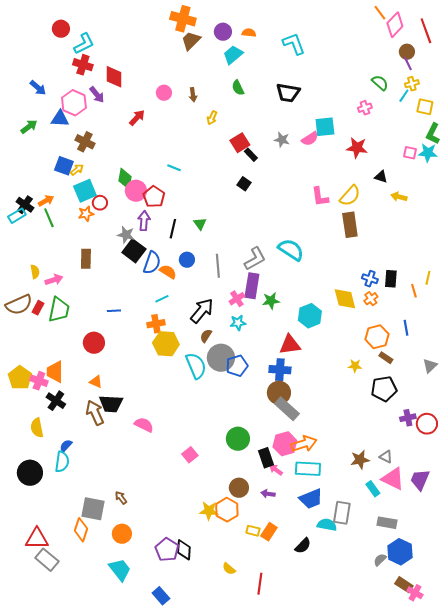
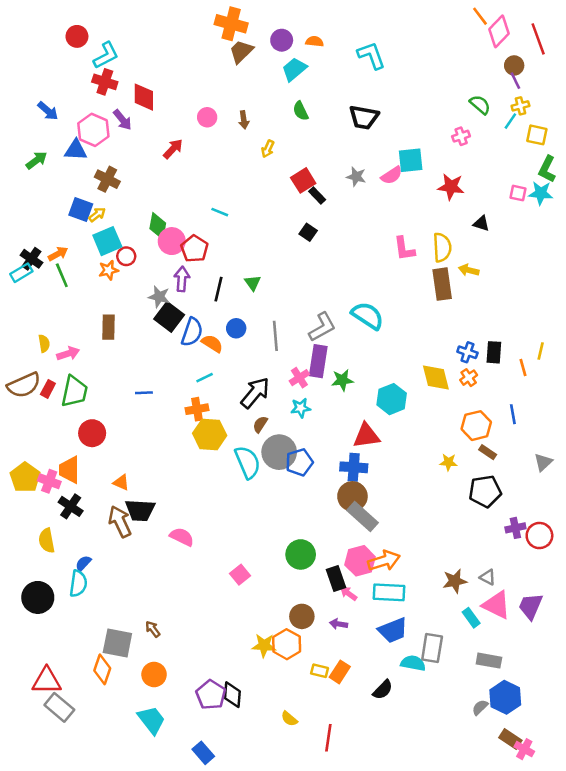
yellow semicircle: (350, 196) -> (442, 247), turned -45
yellow arrow: (399, 197) -> (469, 270), moved
red circle: (94, 343) -> (92, 433), moved

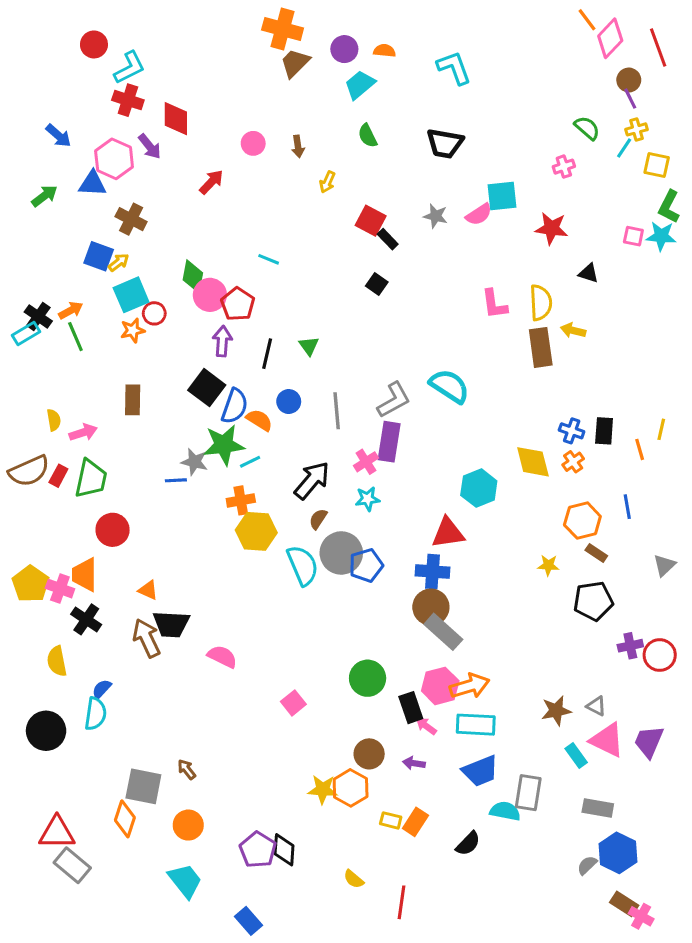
red square: (303, 180) -> (371, 221), turned -30
gray star: (159, 297) -> (194, 462), moved
green star: (342, 380) -> (224, 445), moved, size x1.5

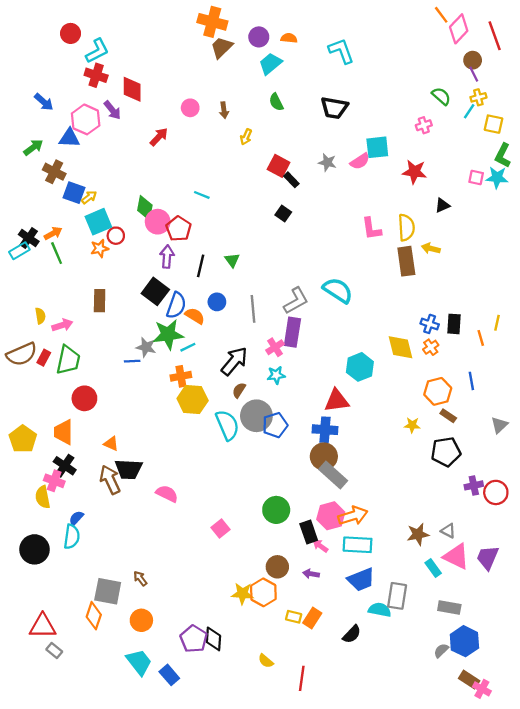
brown cross: (131, 219) -> (54, 172), moved
black triangle: (589, 273) -> (442, 205), turned -42
pink cross: (60, 589) -> (54, 481), moved
gray rectangle: (72, 865) -> (54, 651), size x0.6
blue rectangle: (249, 921) -> (169, 675), moved

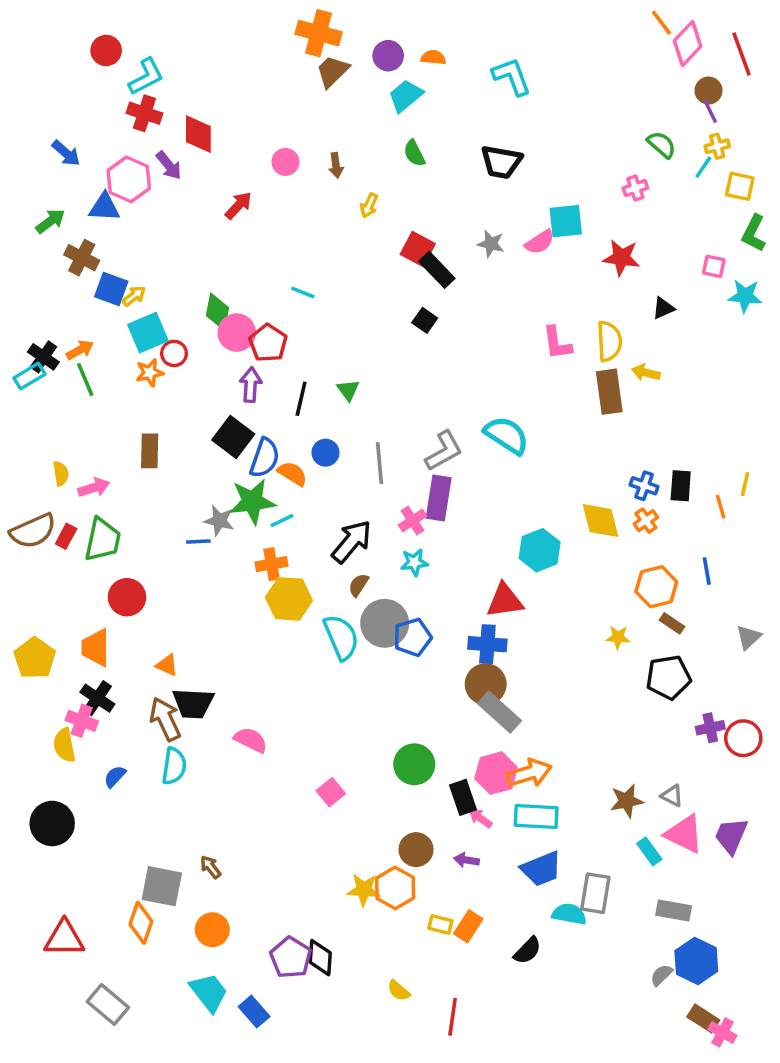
cyan star: (497, 178) -> (745, 296), moved
black rectangle: (291, 180) -> (437, 270), size x1.5
cyan semicircle: (72, 537) -> (174, 766), moved
gray rectangle: (54, 651) -> (108, 1005), moved, size x1.6

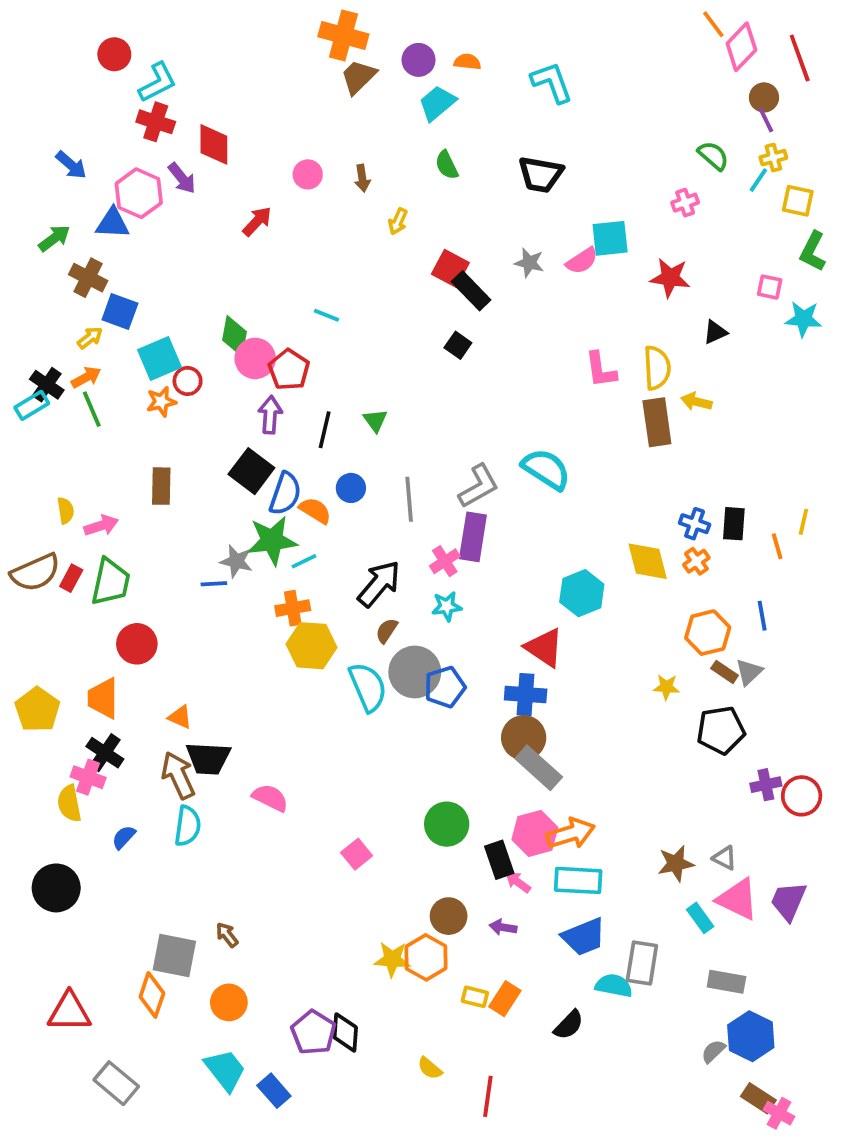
yellow arrow: (134, 296) -> (90, 338), moved
red triangle: (505, 601) -> (544, 648), turned 42
gray triangle: (749, 637) -> (749, 672), moved

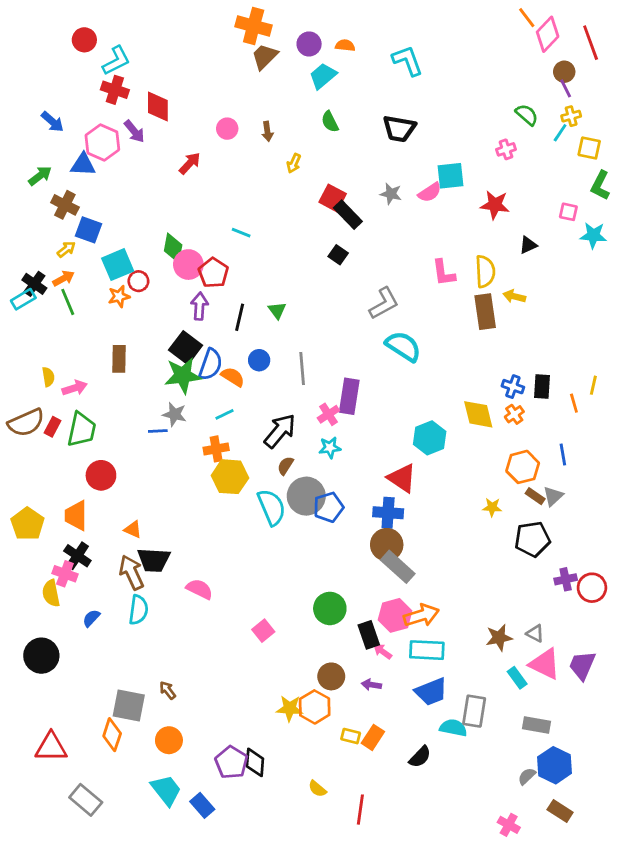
gray L-shape: (479, 486) -> (384, 303), moved
green star: (272, 541) -> (183, 375), moved
pink cross: (779, 1113) -> (509, 825), moved

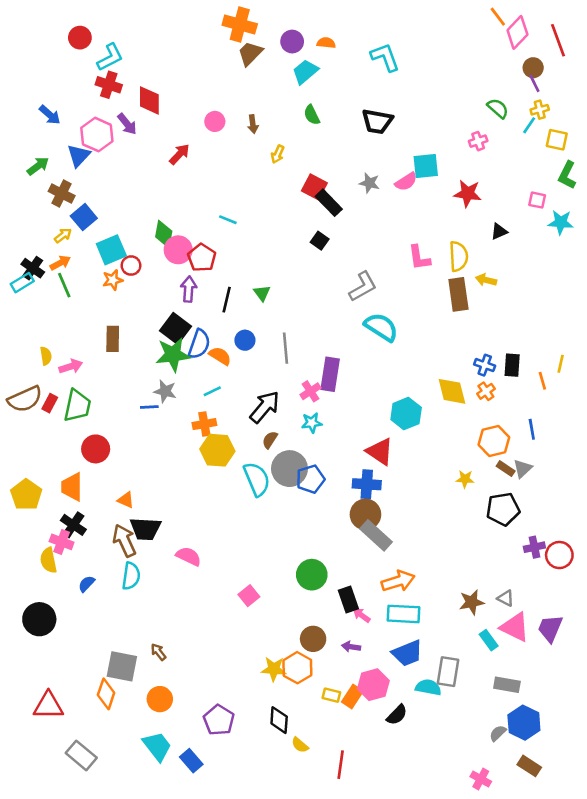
blue triangle: (83, 165) -> (79, 155), turned -50
blue square: (89, 230) -> (84, 217), turned 30
pink hexagon: (395, 615) -> (373, 685), moved
black diamond: (255, 762) -> (279, 720), moved

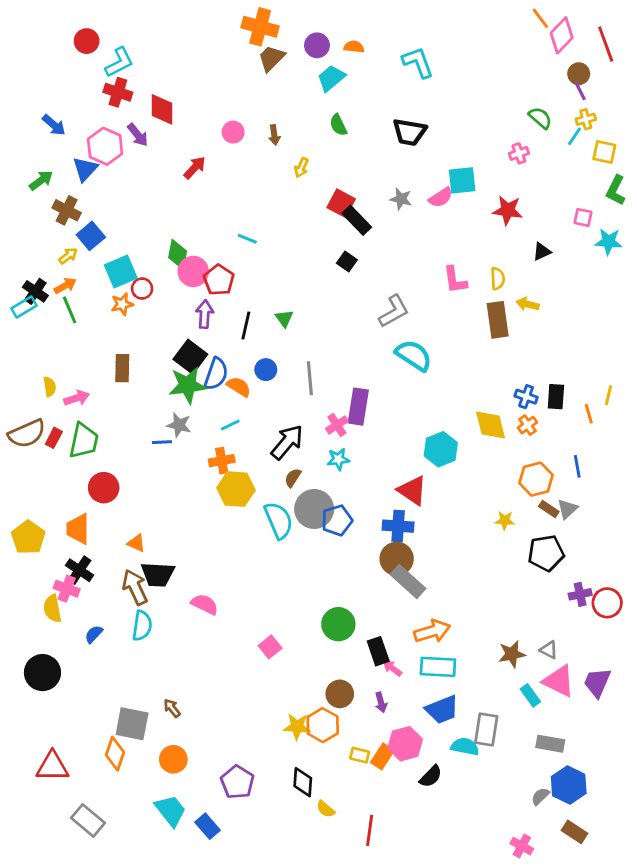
yellow semicircle: (458, 256) -> (498, 279), size x0.7
purple arrow: (351, 647) -> (381, 702), turned -114

